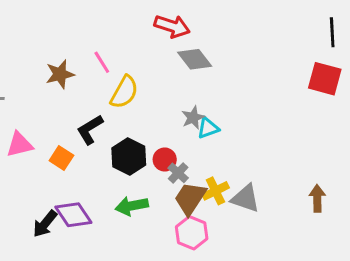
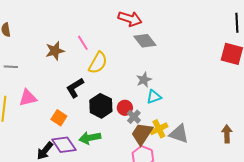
cyan triangle: (208, 128) -> (154, 97), moved
orange square: (61, 158) -> (59, 118), moved
green arrow: (132, 206) -> (90, 138), moved

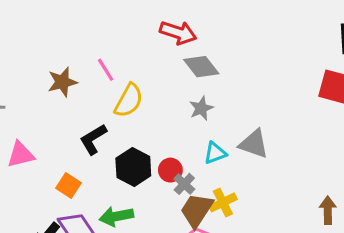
gray star: (144, 80) -> (201, 108), moved
gray triangle: (179, 134) -> (254, 144), moved

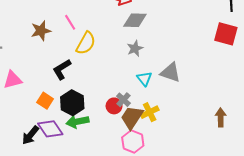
gray diamond: (201, 67) -> (135, 20), turned -50
cyan triangle: (215, 153) -> (144, 79), turned -49
black hexagon: (133, 167) -> (72, 103), moved
red circle: (170, 170) -> (114, 106), moved

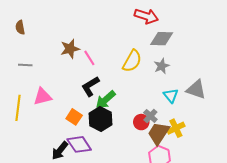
pink line: (70, 22) -> (89, 58), moved
yellow semicircle: (86, 43) -> (132, 61), moved
green arrow: (77, 122) -> (106, 100), moved, turned -30

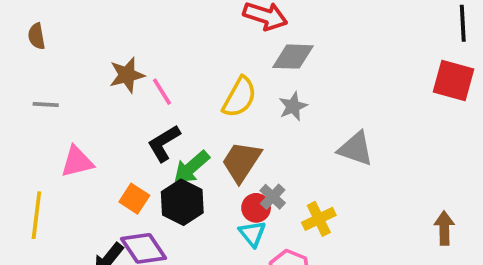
cyan triangle: (171, 96) -> (252, 234), moved
yellow line: (18, 108) -> (36, 215), moved
brown trapezoid: (159, 133) -> (241, 162), moved

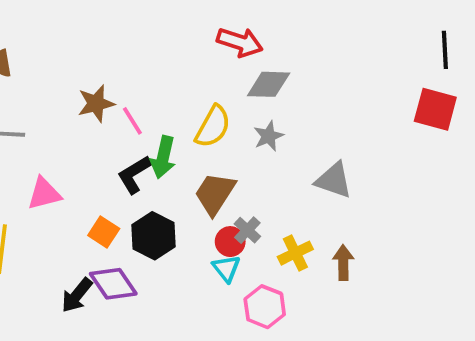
green arrow: (191, 167) -> (163, 157), moved, turned -36
brown arrow: (444, 228) -> (343, 263), moved

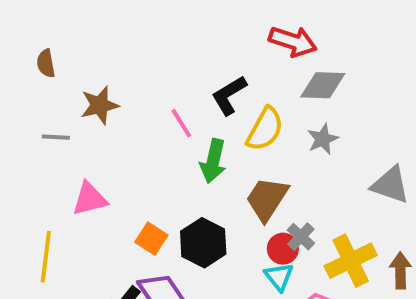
brown star: (96, 104) -> (100, 105), moved
black L-shape: (134, 174) -> (229, 95), moved
yellow cross: (295, 253) -> (351, 261), size x1.4

